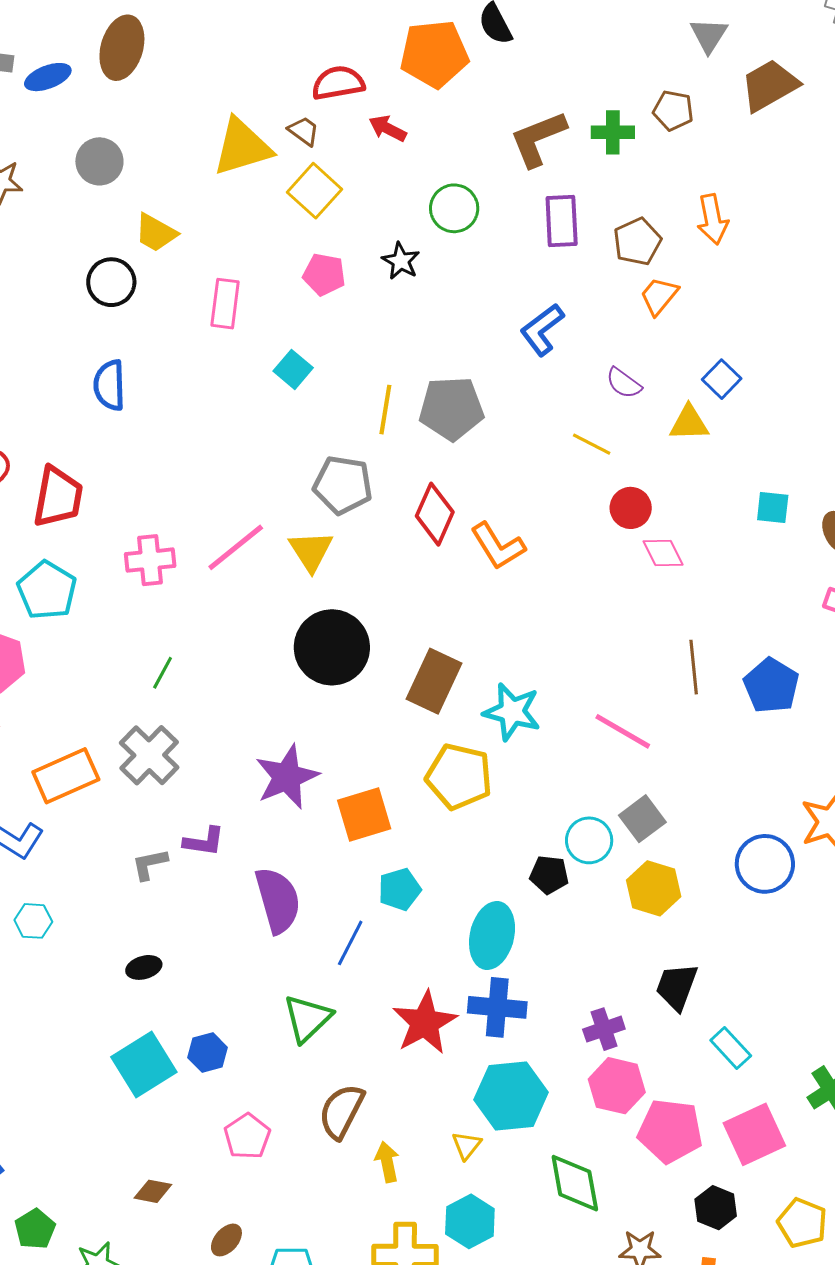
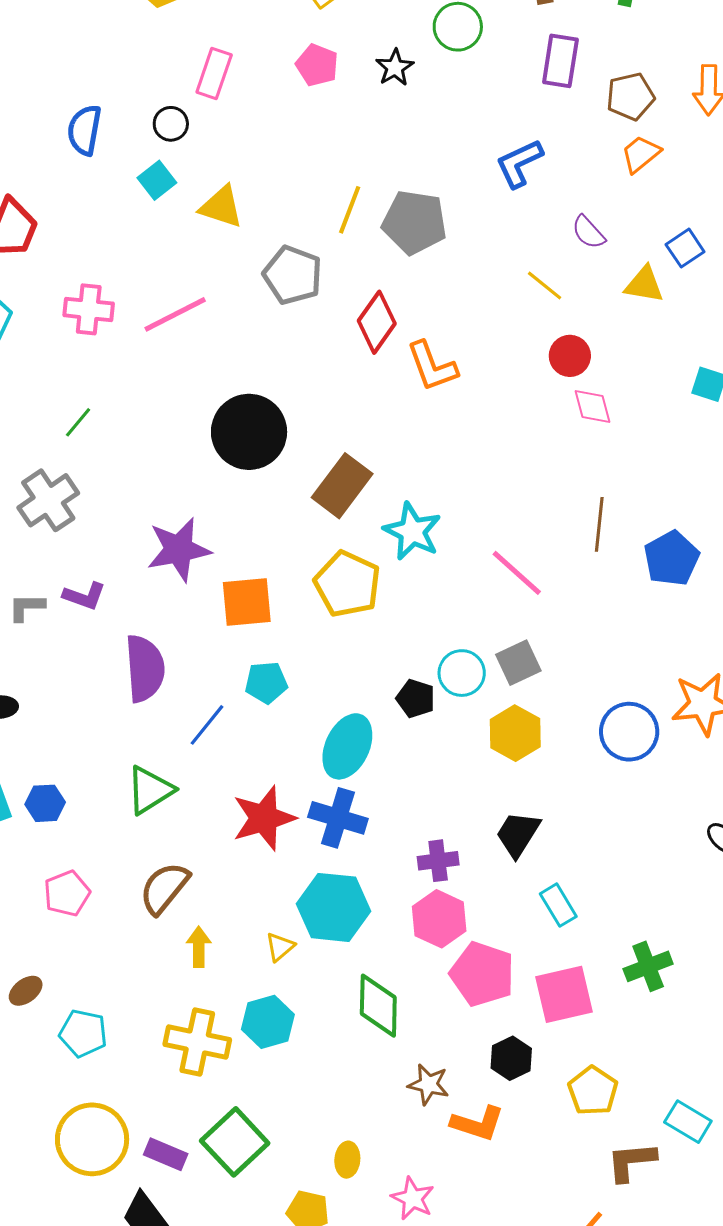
black circle: (111, 282) -> (171, 124), moved, size x0.7
cyan square: (293, 369) -> (157, 180), moved
yellow triangle: (311, 551) -> (221, 207), moved, turned -51

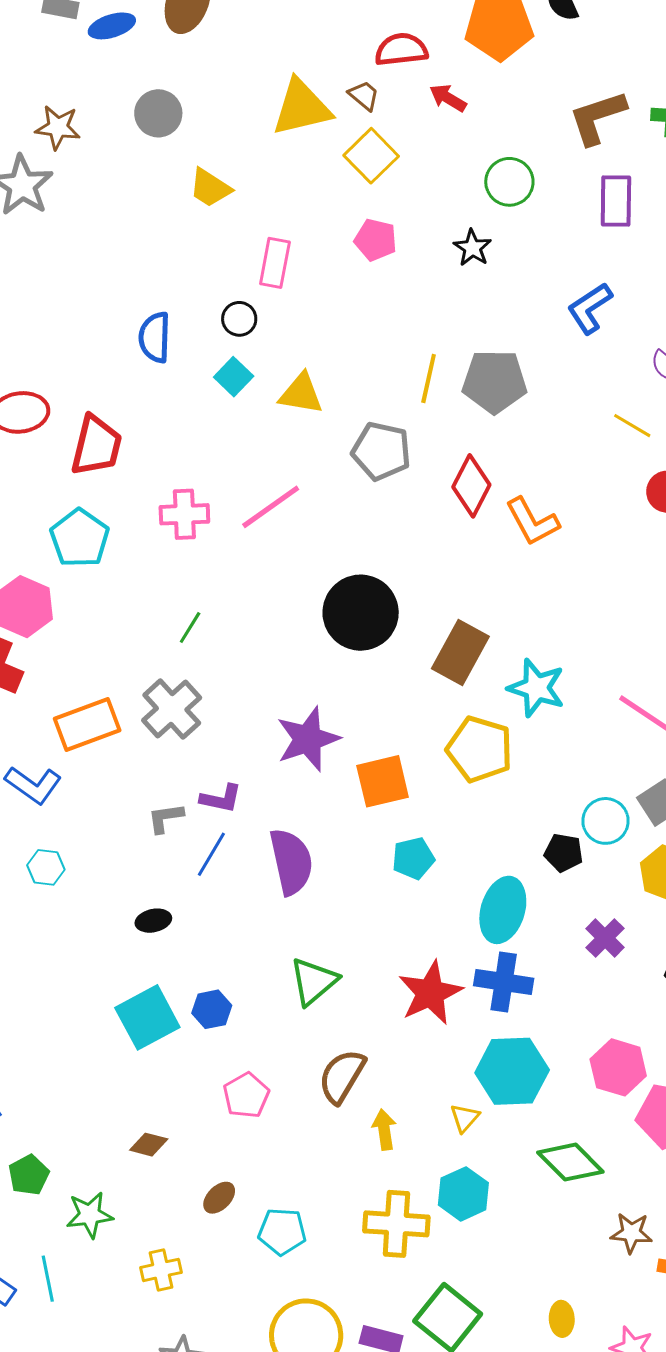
black star: (395, 67) -> (472, 248), moved
blue line: (207, 725) -> (211, 854), moved
purple cross: (438, 861) -> (605, 938), moved, turned -30
green diamond: (378, 1006) -> (570, 1162), turned -38

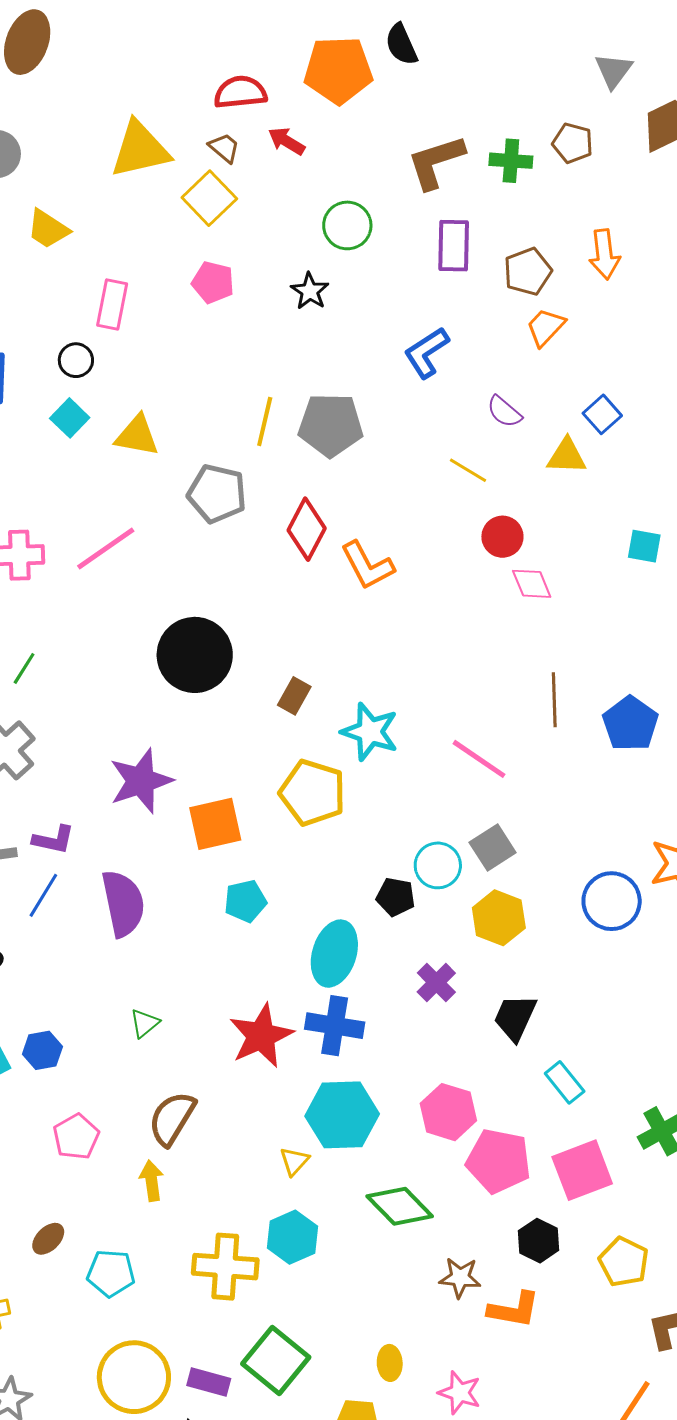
brown trapezoid: (364, 95) -> (224, 148), moved
brown rectangle: (460, 653) -> (294, 696), size x0.6
green triangle: (314, 981) -> (145, 1023), size x0.6
yellow arrow: (384, 1130) -> (152, 1181), moved

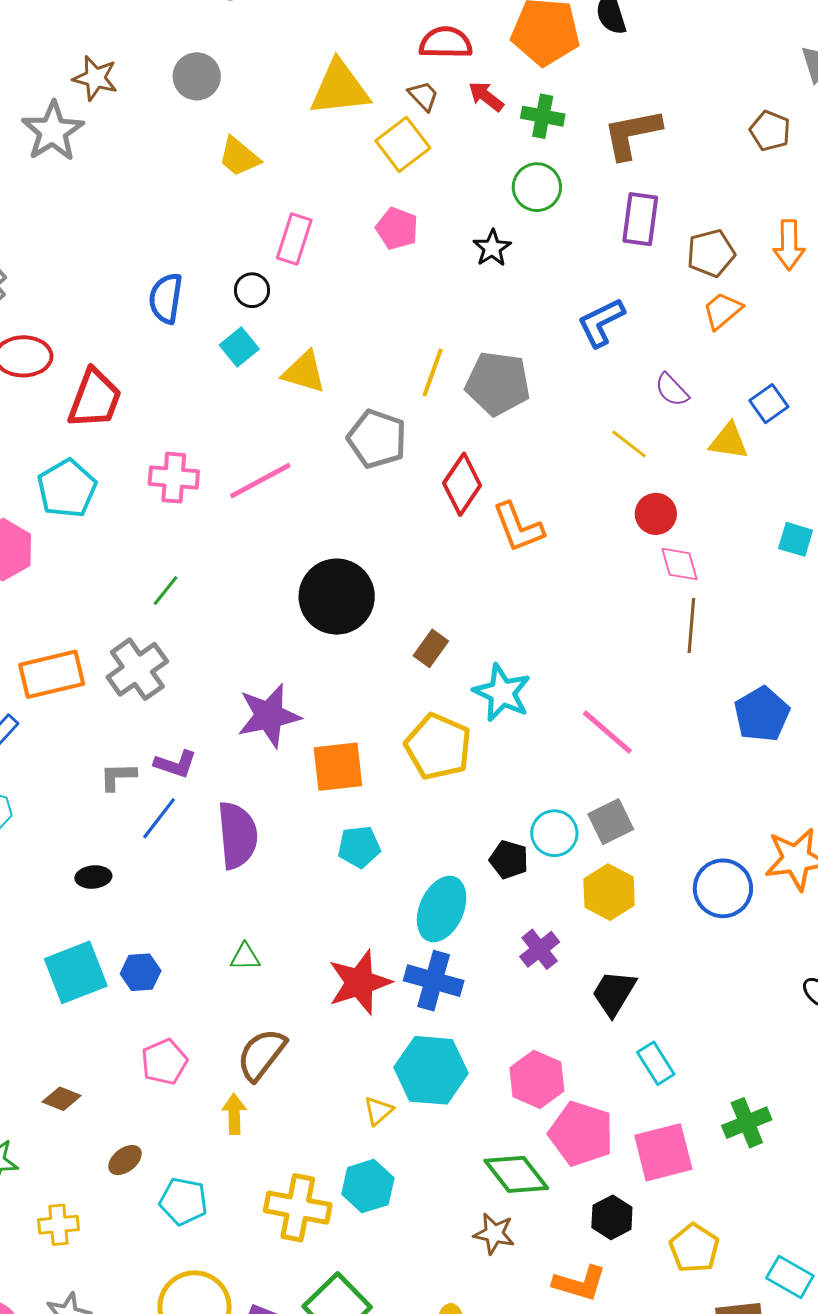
green cross: (511, 161) -> (543, 116), moved
brown line: (554, 700) -> (691, 626), moved
green triangle: (145, 1023) -> (245, 957), turned 32
green diamond: (400, 1206) -> (516, 1174), moved
brown star: (460, 1278) -> (494, 1234), moved

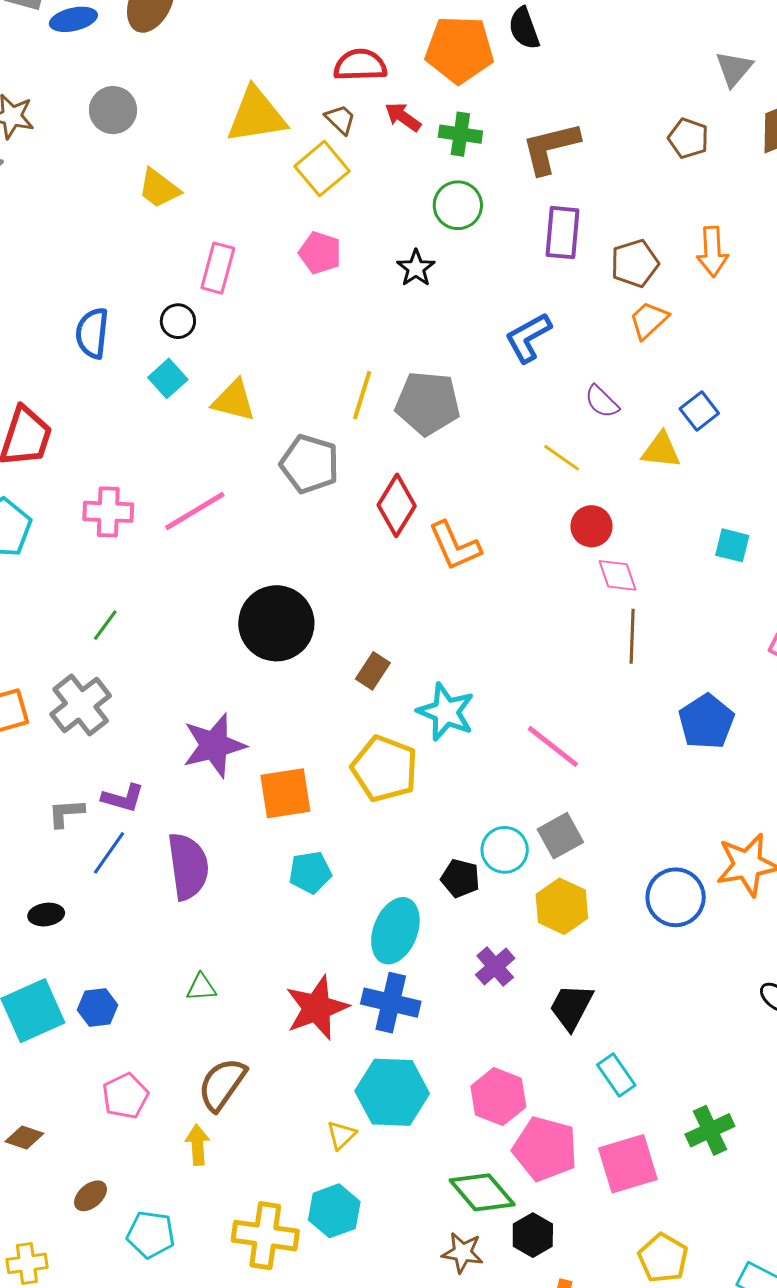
black hexagon: (612, 1217) -> (533, 1235), moved

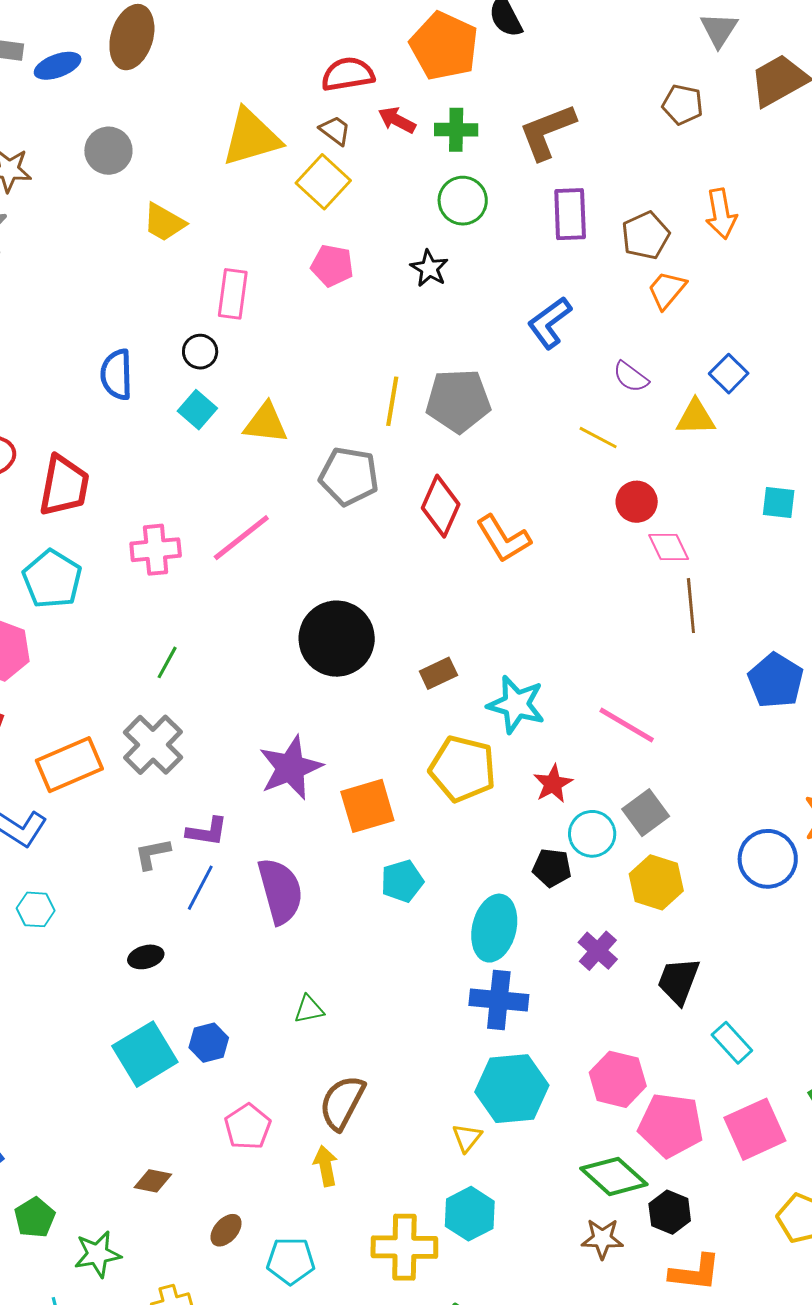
orange pentagon: (459, 50) -> (444, 46), turned 30
brown rectangle: (373, 671) -> (438, 673), turned 39
red star: (317, 1008) -> (553, 784), moved, size x0.6

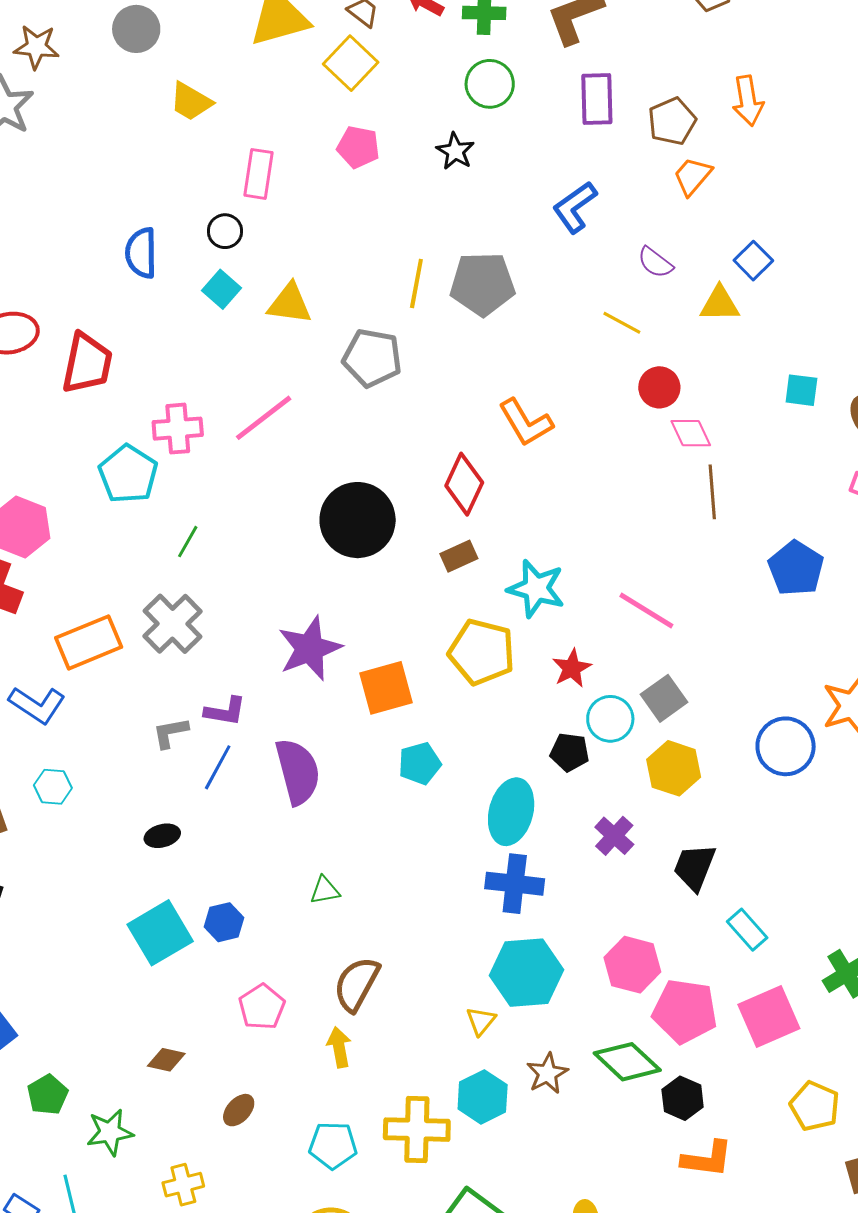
red diamond: (441, 506) -> (464, 484), moved
cyan pentagon: (52, 579) -> (128, 474), moved
brown star: (602, 1239) -> (547, 1073), moved, turned -30
cyan pentagon: (291, 1261) -> (333, 1145), moved

